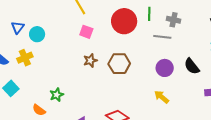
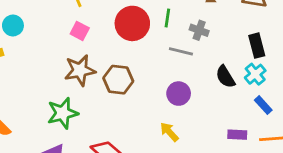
brown star: (90, 61) -> (80, 70), size x1.6
black semicircle: (192, 66) -> (225, 77), moved
green star: (57, 95) -> (63, 113), moved, size x1.6

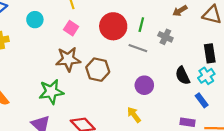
cyan circle: (13, 25) -> (35, 20), moved
gray line: (181, 51) -> (138, 48), moved
blue rectangle: (263, 105) -> (202, 100), moved

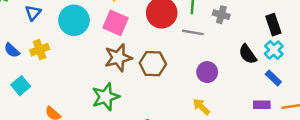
cyan circle: (35, 20) -> (74, 20), size x1.6
pink square: (71, 28) -> (115, 23), size x1.5

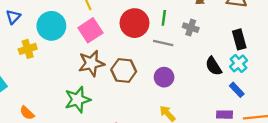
pink square: (115, 23) -> (90, 30), turned 30
yellow cross: (40, 50) -> (28, 49), moved
purple circle: (207, 72) -> (164, 77), moved

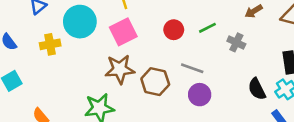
green line: (164, 18) -> (207, 28), turned 49
red circle: (134, 23) -> (174, 30), size x0.6
gray line: (163, 43) -> (192, 68), moved

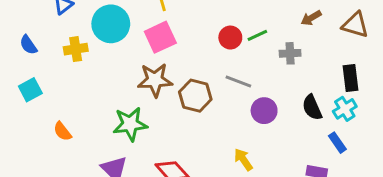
red circle: (174, 30) -> (230, 38), moved
gray cross: (236, 42) -> (290, 53), turned -30
purple circle: (200, 95) -> (264, 111), moved

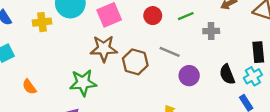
red circle: (230, 38) -> (153, 16), moved

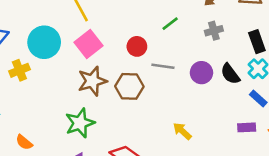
red circle: (153, 16) -> (137, 46), moved
gray cross: (211, 31) -> (214, 31), moved
purple circle: (189, 76) -> (201, 73), moved

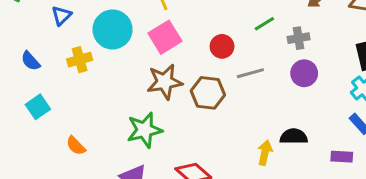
gray cross: (214, 31) -> (299, 38), moved
gray line: (163, 66) -> (250, 73), turned -30
purple circle: (201, 73) -> (304, 73), moved
black semicircle: (230, 74) -> (294, 137), moved, turned 120
yellow arrow: (182, 131) -> (265, 153), turned 54

